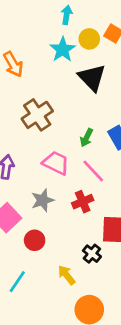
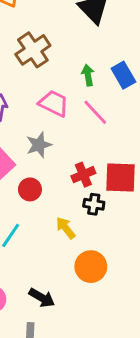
green arrow: (87, 138) -> (88, 75), turned 144
red cross: (83, 202) -> (83, 175), moved
black cross: (92, 254) -> (94, 204), turned -30

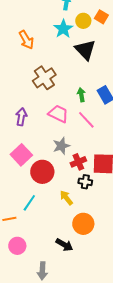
gray star: (39, 145) -> (61, 146), moved
red circle: (30, 189) -> (42, 172), size x1.5
black arrow: (42, 298) -> (64, 245), moved

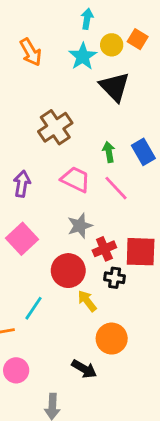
orange arrow: (26, 40) -> (31, 52), moved
red circle: (42, 172) -> (68, 271), moved

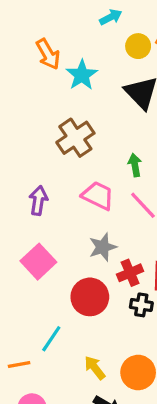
cyan arrow: (87, 19) -> (111, 17), turned 54
cyan star: (83, 56) -> (82, 75), moved
yellow arrow: (87, 301) -> (95, 368), moved

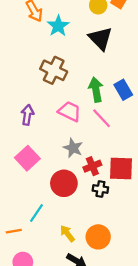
brown cross: (75, 138) -> (54, 70), turned -30
green arrow: (135, 165) -> (96, 90), size x1.5
gray star: (103, 247) -> (73, 148), turned -30

